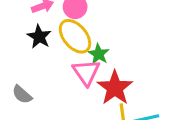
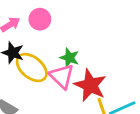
yellow ellipse: (75, 36) -> (32, 68), moved

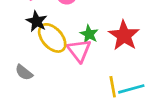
red star: (90, 85) -> (124, 35), moved

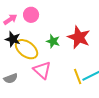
pink triangle: (79, 50) -> (42, 70), moved
gray semicircle: (24, 72) -> (11, 78), turned -48

